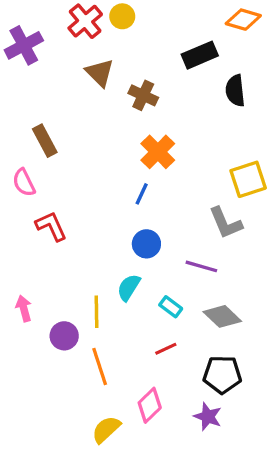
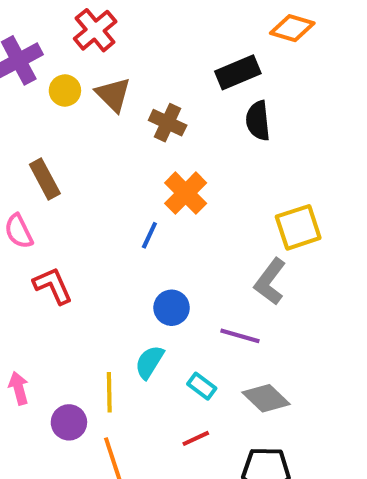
yellow circle: (122, 16) -> (65, 91), moved
black semicircle: (235, 91) -> (258, 121), moved
blue line: (142, 194) -> (149, 235), moved
gray L-shape: (226, 223) -> (270, 282), turned 60

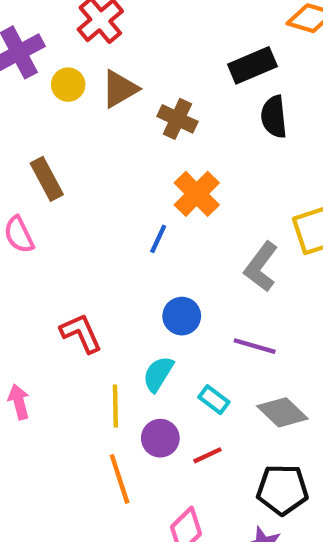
brown triangle: (113, 95) -> (120, 89), turned 45
gray L-shape: (270, 282) -> (261, 267), moved
red L-shape: (53, 286) -> (81, 333), moved
purple circle: (69, 422) -> (160, 438), moved

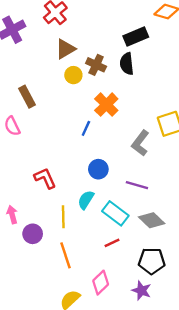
yellow circle: (68, 85) -> (73, 75), moved
black semicircle: (274, 117) -> (127, 64), moved
cyan rectangle: (214, 400) -> (115, 213), size x1.6
purple circle: (160, 438) -> (33, 234), moved

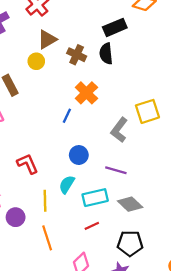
yellow circle: (73, 75) -> (36, 61), moved
cyan rectangle: (115, 213) -> (95, 198), turned -50

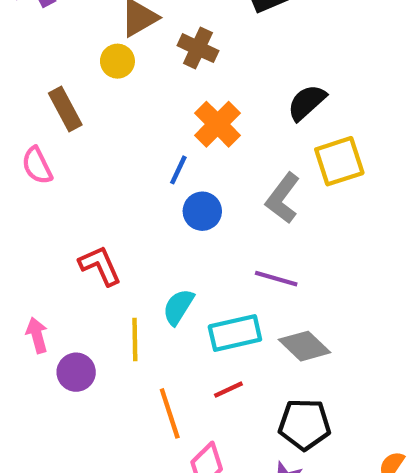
black semicircle: (106, 54) -> (307, 102), moved, turned 54
blue circle: (79, 155) -> (202, 211), moved
orange line: (47, 238) -> (170, 413), moved

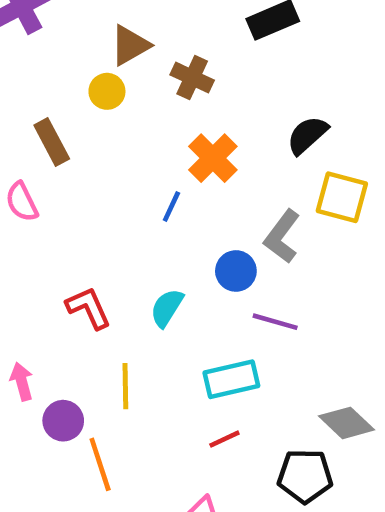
yellow square: (339, 161) -> (342, 197), turned 33
blue circle: (202, 211) -> (236, 271), moved
cyan semicircle: (178, 307) -> (167, 308), moved
gray diamond: (305, 346) -> (346, 423), moved
orange line: (170, 413) -> (100, 464), moved

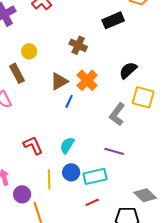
brown triangle: (130, 45) -> (59, 81), moved
yellow circle: (107, 91) -> (29, 51), moved
blue circle: (236, 271) -> (71, 172), moved

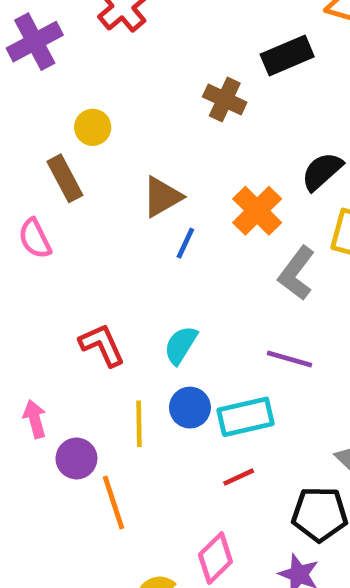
brown cross: (78, 45) -> (225, 100), moved
orange cross: (87, 80) -> (257, 211), moved

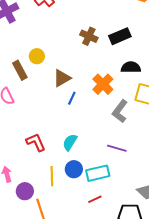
black rectangle: (287, 56) -> (120, 36), moved
yellow circle: (93, 127) -> (37, 56), moved
black semicircle: (322, 171) -> (131, 67), turned 42

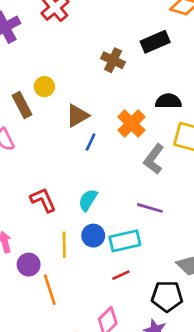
black rectangle: (120, 36) -> (155, 42), moved

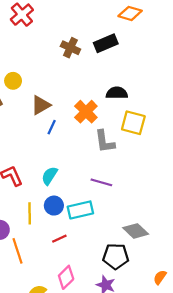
brown cross: (113, 60) -> (70, 48), moved
gray L-shape: (154, 159) -> (105, 142), turned -45
red line: (121, 275) -> (59, 239), moved

